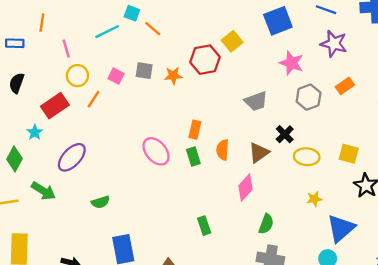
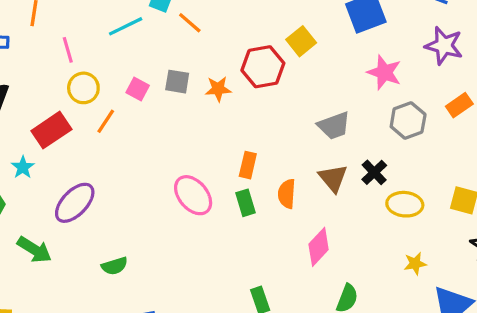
brown triangle: (259, 153) -> (333, 178), moved, turned -35

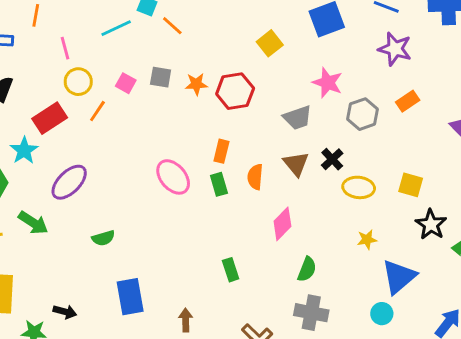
red hexagon: (263, 67) -> (235, 91), moved
pink star: (384, 72) -> (328, 83), moved
cyan star: (23, 167) -> (24, 150), size x1.4

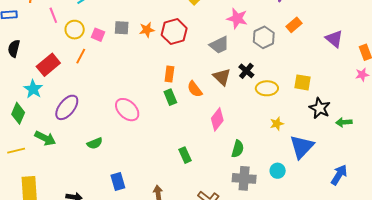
yellow circle: (78, 82) -> (75, 30), moved
pink ellipse: (173, 177) -> (127, 110), moved
orange semicircle: (255, 177) -> (195, 89), turned -36
blue rectangle: (130, 297) -> (118, 182), size x0.7
cyan circle: (382, 314) -> (278, 171), moved

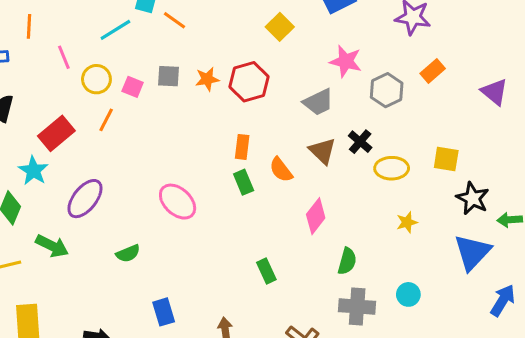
blue triangle: (302, 147) -> (472, 252), moved

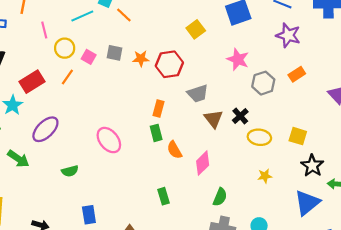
gray trapezoid: (318, 102) -> (198, 94), moved
orange semicircle: (281, 170) -> (174, 150), moved

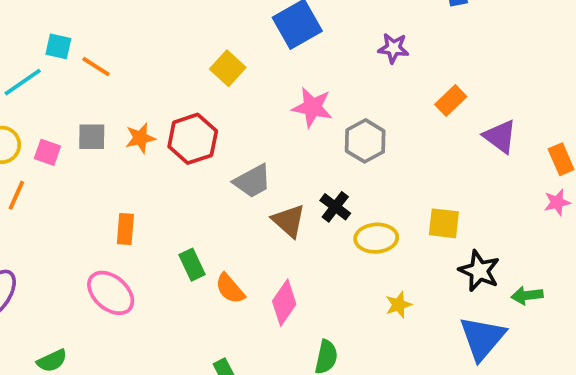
purple star: (288, 35) -> (393, 48), size x0.7
orange rectangle: (297, 74) -> (451, 100), moved
orange rectangle: (159, 109) -> (125, 229), moved

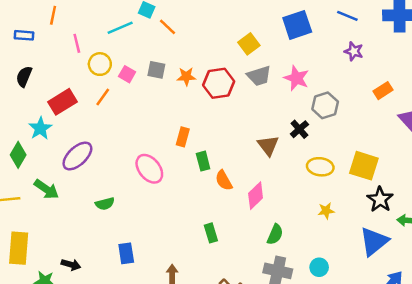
gray trapezoid: (252, 181) -> (259, 76), moved
black cross: (335, 207) -> (299, 129), moved
yellow square: (444, 223) -> (364, 166), size x1.4
orange rectangle: (125, 229) -> (183, 137), moved

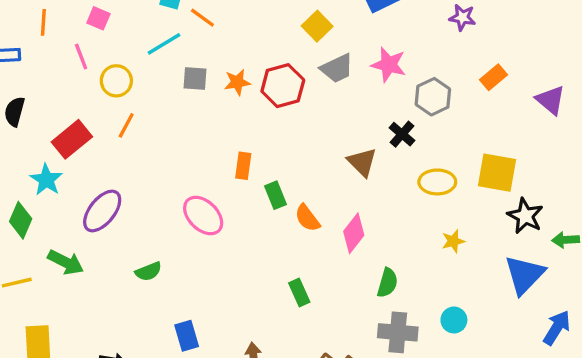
cyan line: (120, 28) -> (164, 44), moved
pink square: (127, 74) -> (98, 18), moved
orange rectangle: (383, 91) -> (494, 77), moved

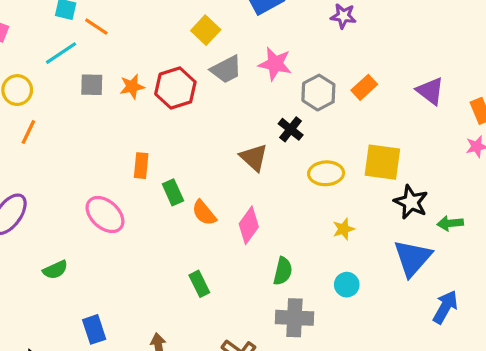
orange rectangle: (494, 77) -> (364, 87), moved
cyan circle: (454, 320) -> (347, 285), moved

